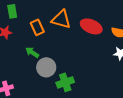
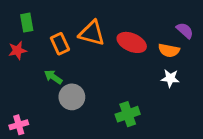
green cross: (65, 82) -> (128, 114), moved

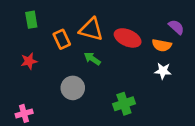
red star: (17, 50) -> (29, 61), moved
green arrow: (53, 77) -> (92, 59), moved

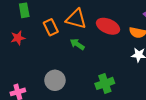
red star: (29, 61) -> (18, 38), moved
gray circle: (73, 88) -> (55, 80), moved

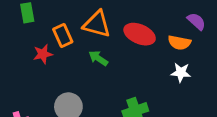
red star: (18, 38) -> (43, 54), moved

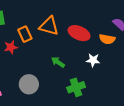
green arrow: (98, 58) -> (58, 62), moved
white star: (181, 72) -> (93, 60), moved

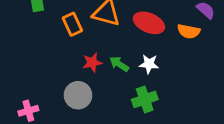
red star: (11, 47) -> (92, 63), moved
white star: (93, 60) -> (149, 64), moved

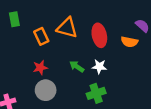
red ellipse: (149, 23) -> (99, 35), turned 55
red star: (92, 63) -> (40, 68), moved

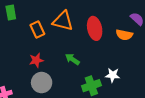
white star: (99, 67) -> (113, 75), moved

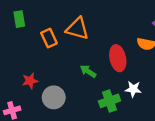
red ellipse: (95, 28) -> (118, 58), moved
red star: (36, 60) -> (30, 81), moved

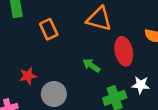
orange triangle: (77, 29) -> (99, 19), moved

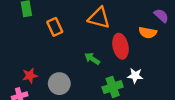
red star: (28, 76) -> (30, 76), moved

